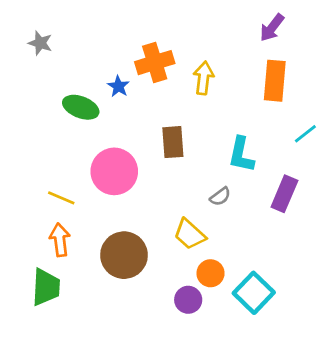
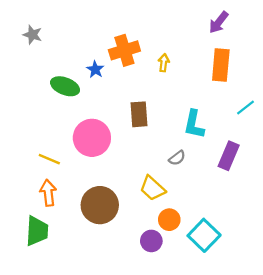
yellow arrow: (204, 78) -> (164, 63), size x0.7

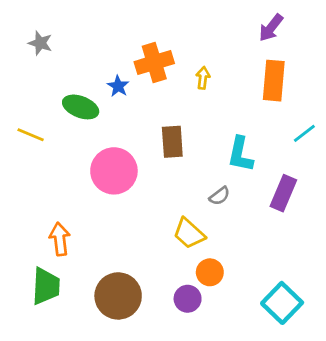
yellow line: (49, 159) -> (31, 135), moved
brown circle: (100, 205) -> (118, 296), moved
cyan square: (204, 235) -> (282, 303), moved

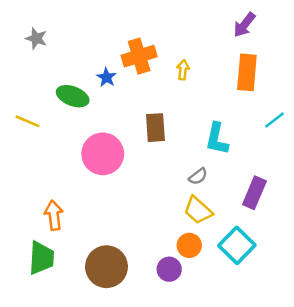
purple rectangle: (283, 193) -> (254, 193), moved
yellow trapezoid: (189, 233) -> (198, 210), moved
cyan square: (282, 303) -> (237, 245), moved

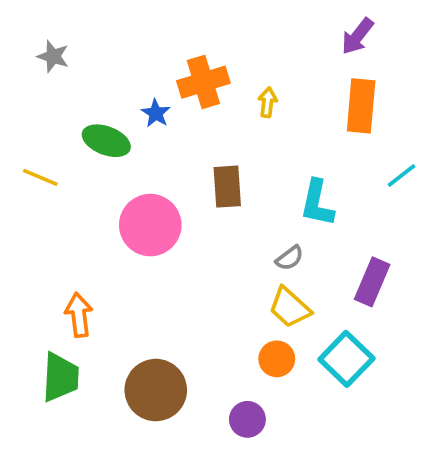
purple circle: (169, 269) -> (247, 419), moved

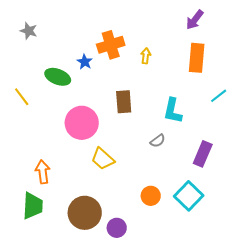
yellow line: (40, 177) -> (22, 97), turned 30
yellow trapezoid: (290, 308) -> (103, 159), moved
purple circle: (247, 419) -> (117, 228), moved

